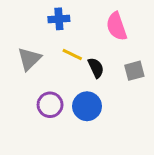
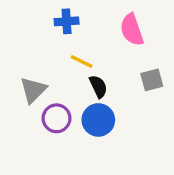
gray triangle: (29, 59) -> (33, 90), moved
black semicircle: (96, 68) -> (98, 87), moved

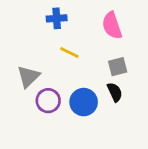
gray square: (152, 80) -> (118, 67), moved
black semicircle: (98, 87) -> (115, 92), moved

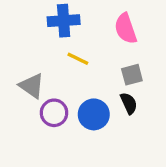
blue cross: (57, 18) -> (64, 21), size x1.4
gray triangle: (28, 77) -> (32, 86), turned -40

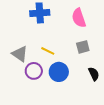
yellow line: (78, 59) -> (48, 51), moved
black semicircle: (129, 103) -> (94, 74), moved

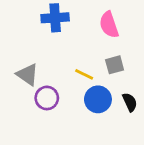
yellow line: (48, 51) -> (84, 74), moved
blue circle: (59, 72) -> (98, 99), moved

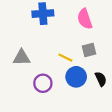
gray triangle: (27, 74) -> (21, 58), turned -36
purple circle: (47, 98) -> (43, 83), moved

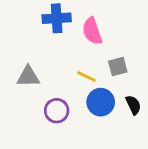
pink semicircle: (85, 19) -> (92, 31), moved

